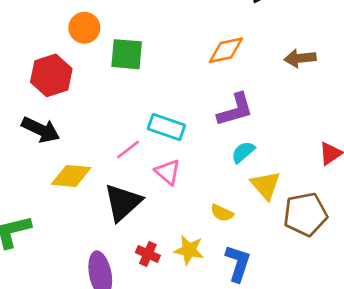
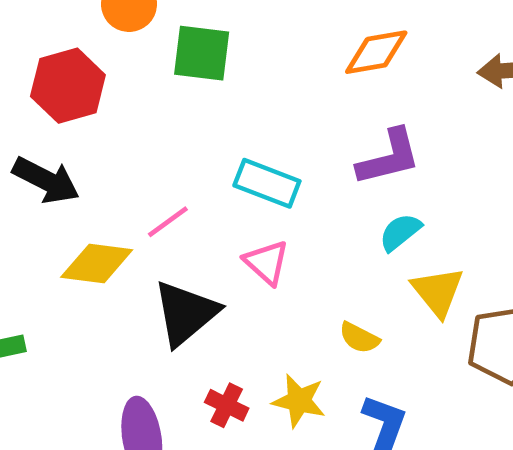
pink line: (128, 149) -> (168, 222), moved

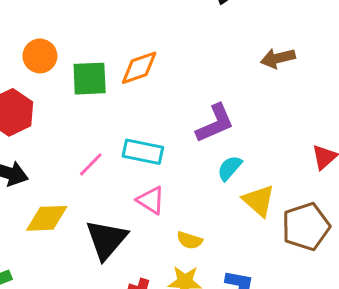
orange diamond: (376, 52) -> (139, 68), moved
pink line: (168, 222) -> (91, 164), moved
yellow semicircle: (359, 338) -> (190, 240), moved

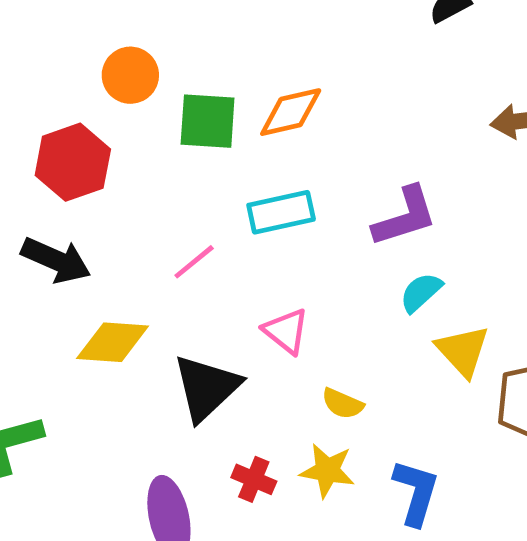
cyan rectangle: (143, 152) -> (281, 212), moved, turned -30

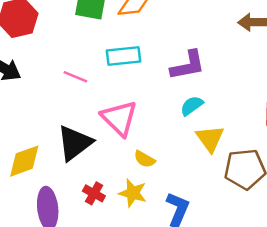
pink line: (194, 262) -> (75, 77), turned 55
pink triangle: (286, 331) -> (119, 118), size x1.5
yellow diamond: (113, 342) -> (24, 161), moved, turned -30

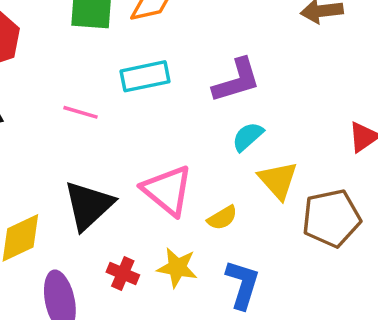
pink triangle: (119, 118) -> (167, 190), moved
yellow semicircle: (144, 159) -> (222, 218), moved, turned -55

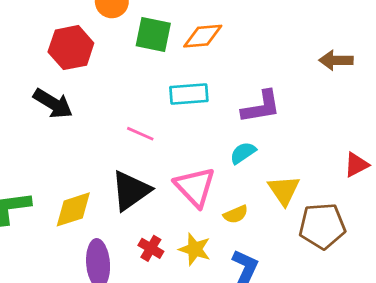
pink line: (80, 112) -> (140, 134), moved
cyan semicircle: (248, 137) -> (243, 153), moved

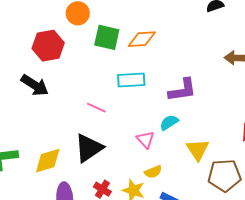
pink triangle: (195, 187) -> (145, 140), moved, size x0.6
yellow semicircle: (236, 214) -> (153, 172), moved

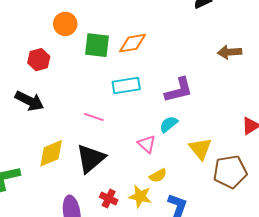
red hexagon: (48, 46) -> (39, 60), size x0.7
yellow diamond: (48, 161) -> (51, 153), moved

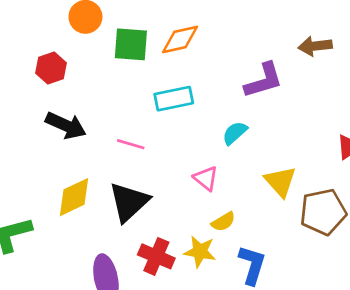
purple L-shape: (179, 90) -> (264, 80), moved
black arrow: (29, 101) -> (66, 125), moved
cyan semicircle: (169, 124) -> (235, 133), moved
red cross: (109, 199) -> (156, 256), size x1.4

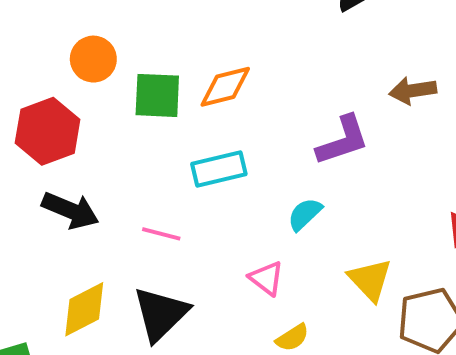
red hexagon: (51, 68) -> (48, 131), size x1.5

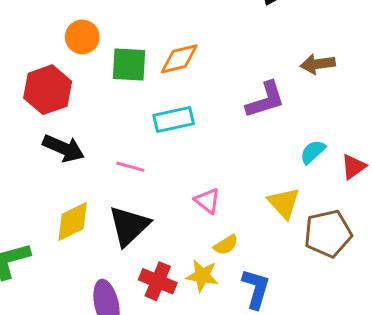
cyan semicircle: (305, 214) -> (313, 152), moved

